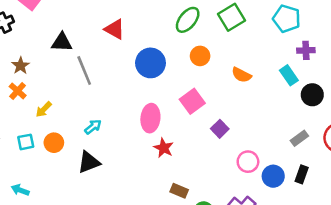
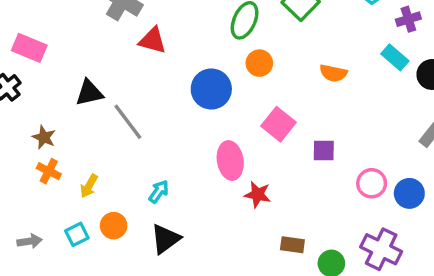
red triangle: (115, 29) -> (153, 41), moved
orange circle: (200, 56) -> (259, 63), moved
purple square: (220, 129) -> (324, 150), turned -30

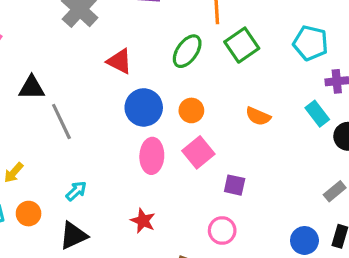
red triangle: (153, 41) -> (119, 61), moved
orange circle: (259, 63) -> (191, 110), moved
pink ellipse: (230, 161) -> (152, 156), moved
pink circle: (372, 183) -> (222, 231), moved
red star: (258, 195) -> (143, 221), moved

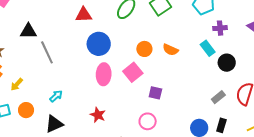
red triangle: (119, 61) -> (84, 15), turned -30
orange circle: (191, 110) -> (144, 49), moved

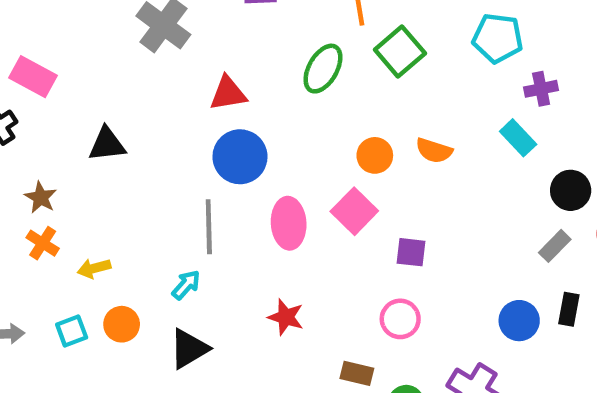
blue circle: (99, 44) -> (240, 157), moved
gray line: (47, 52) -> (209, 227), moved, turned 30
black circle: (227, 63) -> (571, 190), moved
yellow arrow: (17, 84) -> (94, 268), turned 40

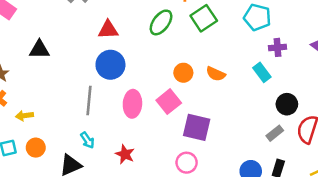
purple square: (411, 252) -> (197, 127), size x1.6
cyan arrow: (186, 285) -> (87, 140), moved, turned 98

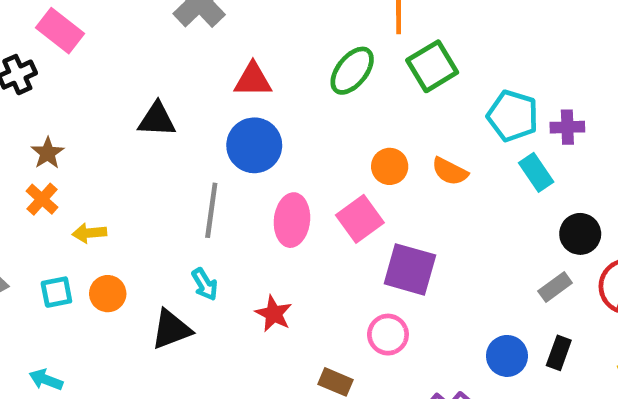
cyan pentagon: (257, 17) -> (513, 116), moved
black triangle: (39, 49) -> (157, 120), moved

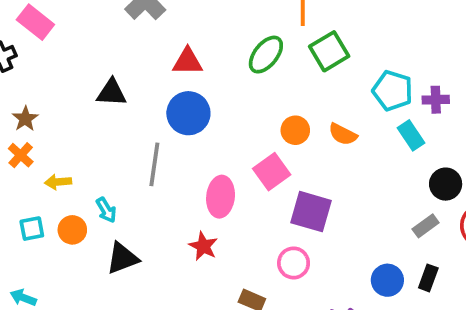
pink ellipse: (292, 220) -> (221, 197), moved
cyan arrow: (205, 284) -> (106, 210), moved

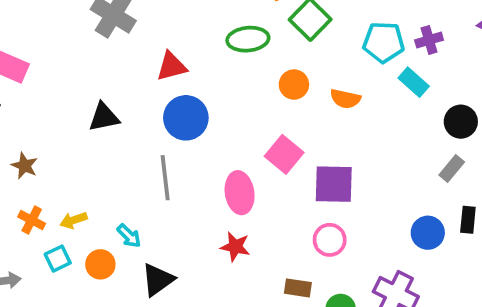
green ellipse: (266, 55) -> (248, 39), turned 60
orange circle: (295, 130) -> (294, 85), moved
orange cross: (21, 155) -> (32, 220), moved
cyan square: (32, 229) -> (58, 259), moved

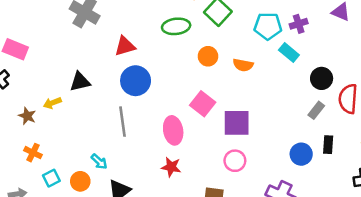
yellow arrow: (74, 220) -> (52, 103), moved

